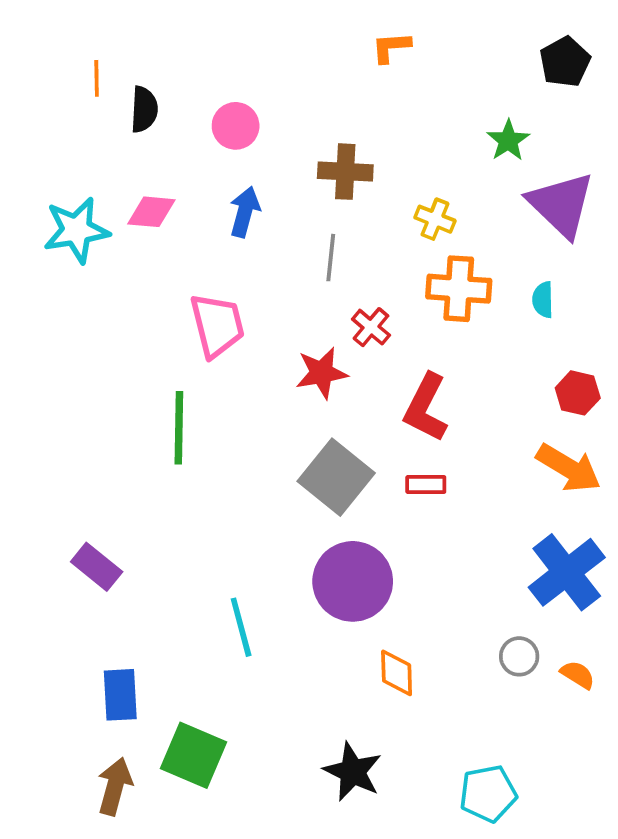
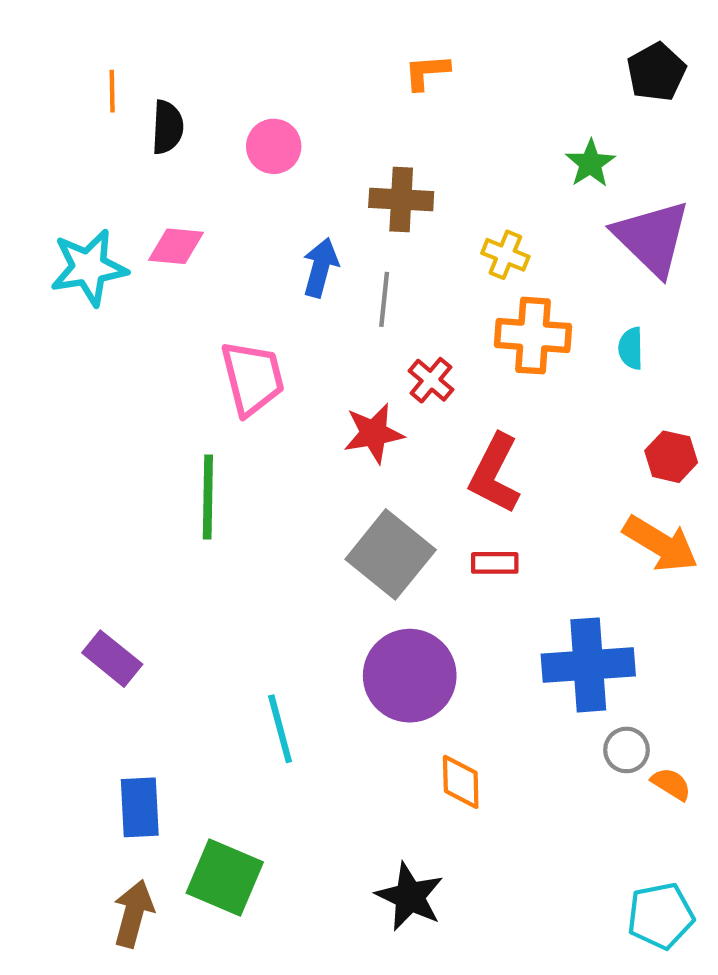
orange L-shape: (391, 47) -> (427, 72), moved
blue arrow: (245, 212) -> (320, 268), moved
blue cross: (567, 572) -> (588, 665), moved, turned 34
gray circle: (519, 656) -> (627, 750), moved
cyan pentagon: (488, 794) -> (661, 916), moved

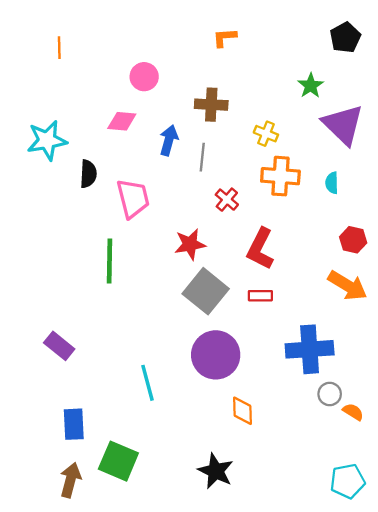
black semicircle: (167, 127) -> (88, 174), moved
pink diamond: (176, 246) -> (122, 121), moved
red star: (374, 433) -> (190, 244), moved

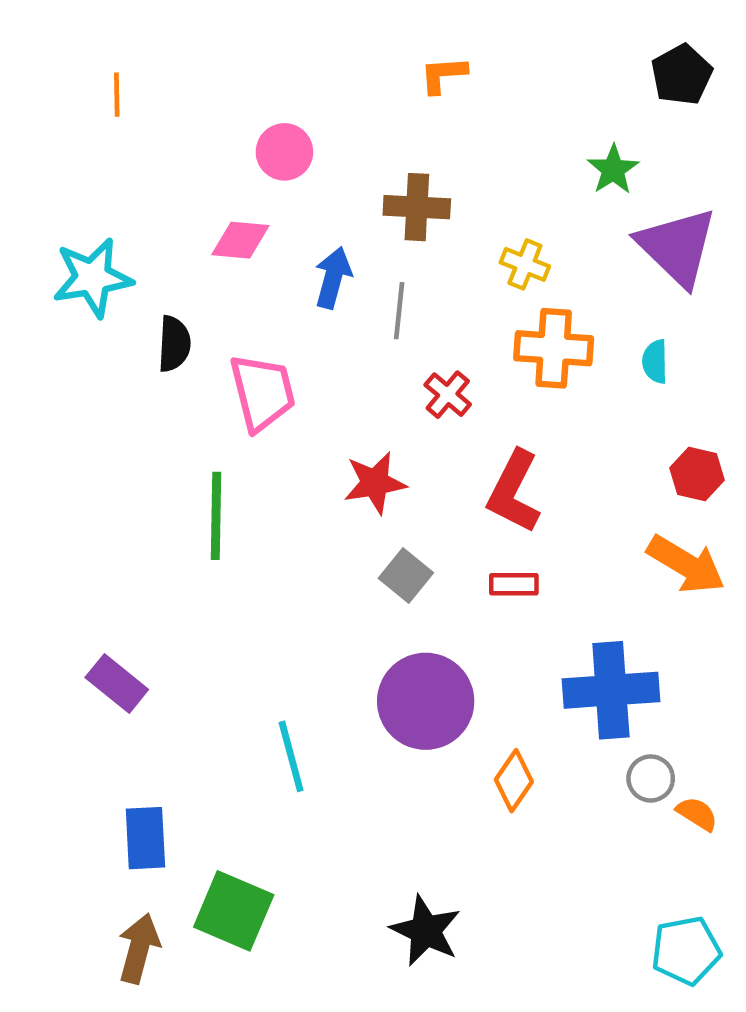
gray square: (206, 291) -> (406, 575), size x0.6
orange diamond: (242, 411) -> (514, 781), moved, turned 36

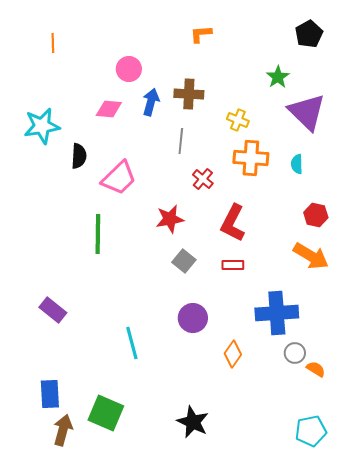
blue arrow: (333, 278) -> (151, 102), moved
pink trapezoid: (262, 392) -> (119, 178), turned 60
purple circle: (426, 701) -> (193, 318), size x0.7
blue rectangle: (145, 838) -> (50, 394), moved

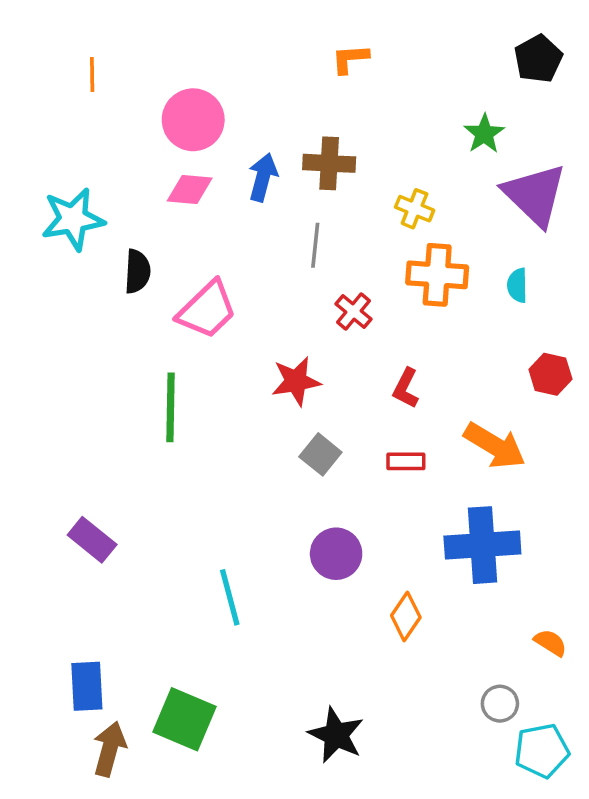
pink circle: (129, 69) -> (193, 120), moved, size x1.4
red L-shape: (233, 223) -> (406, 388), size x0.6
orange arrow: (311, 256) -> (495, 446), moved
gray circle: (295, 353) -> (500, 704), moved

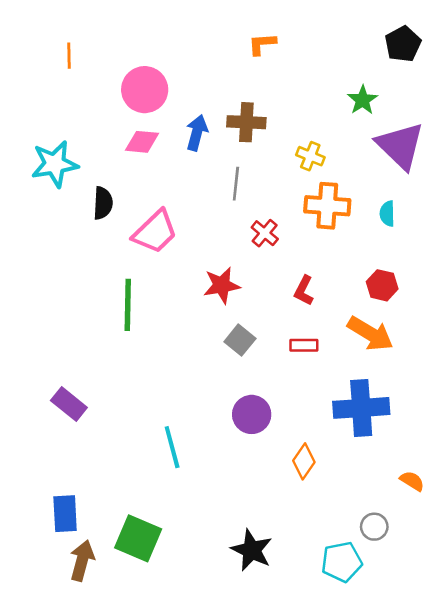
red hexagon: (550, 374) -> (382, 285), moved
cyan pentagon: (542, 751) -> (342, 562), moved

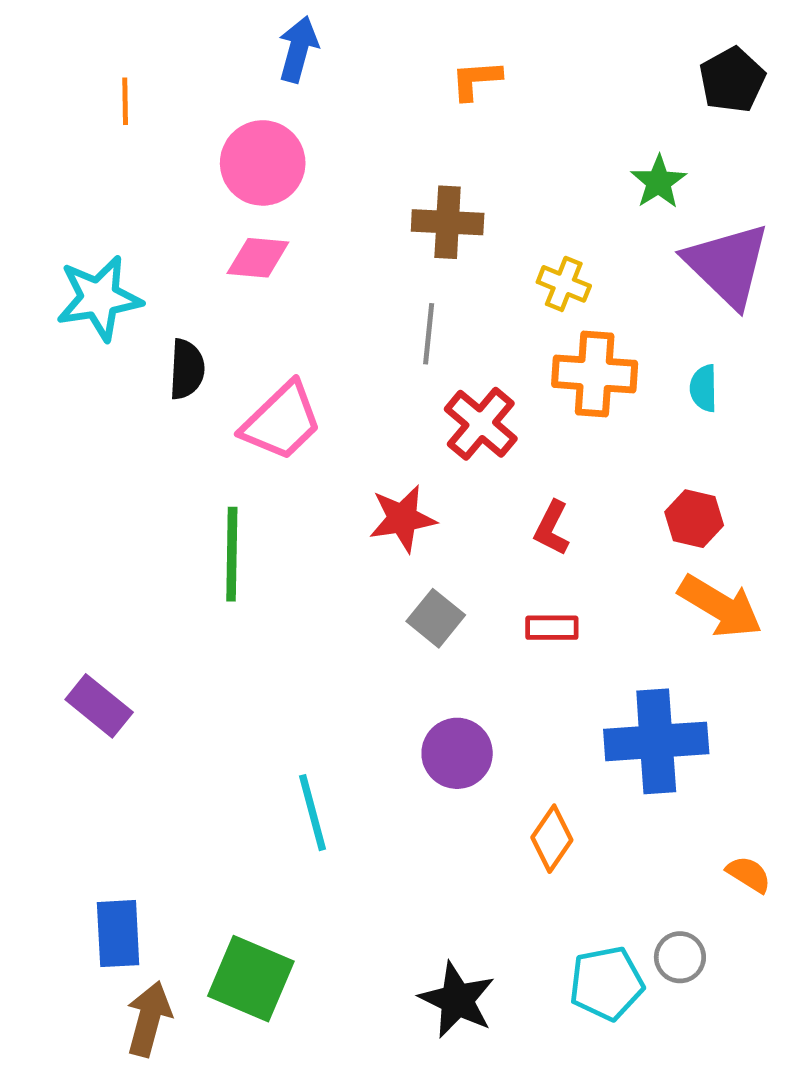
blue arrow: (197, 133) -> (298, 49), moved
red cross: (265, 233) -> (481, 424), size x1.4
orange arrow: (370, 334) -> (720, 606), moved
purple rectangle: (69, 404) -> (99, 706), moved
cyan pentagon: (342, 562) -> (606, 983), moved

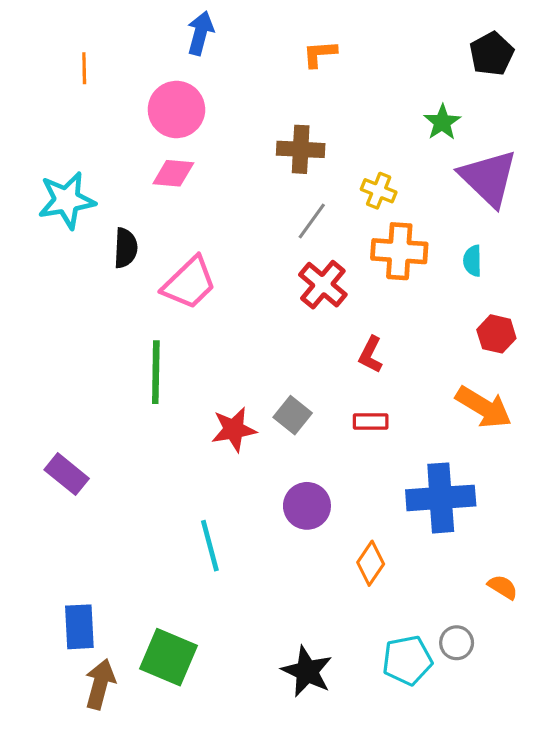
gray line: (429, 334) -> (312, 221), moved, turned 30
red star: (403, 519) -> (234, 429), moved
red hexagon: (694, 519) -> (496, 334), moved

